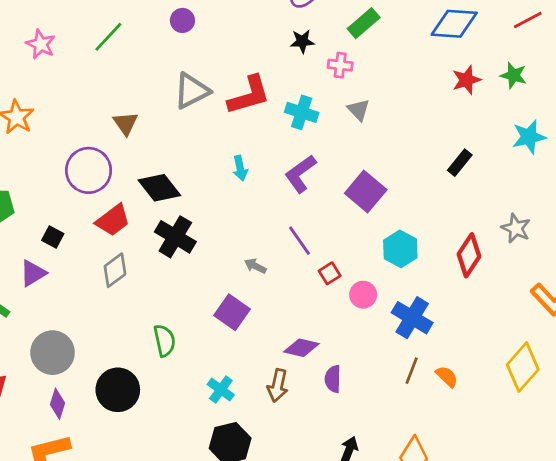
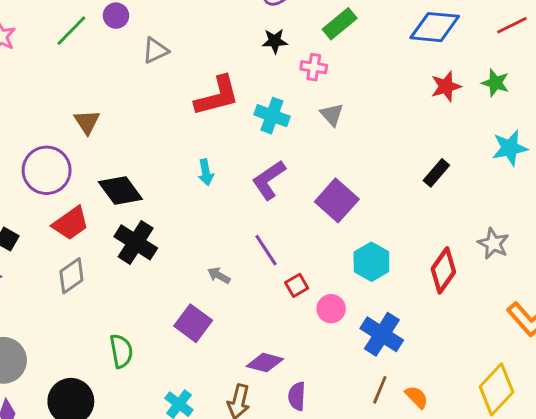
purple circle: (182, 20) -> (116, 16), moved
gray triangle: (192, 91) -> (155, 50), moved, size x0.7

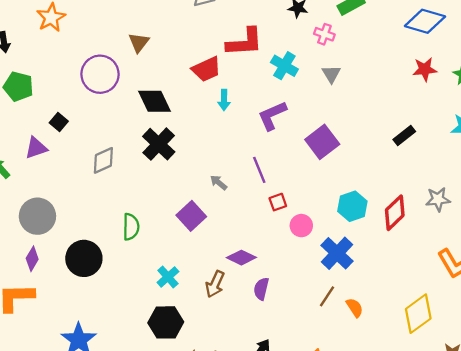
red trapezoid: (71, 223) -> (206, 69), moved
gray star: (493, 244) -> (438, 199), turned 30
cyan hexagon: (371, 262) -> (352, 206), moved

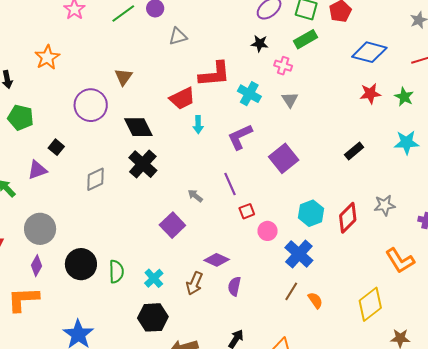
green semicircle: (131, 227) -> (116, 272), moved

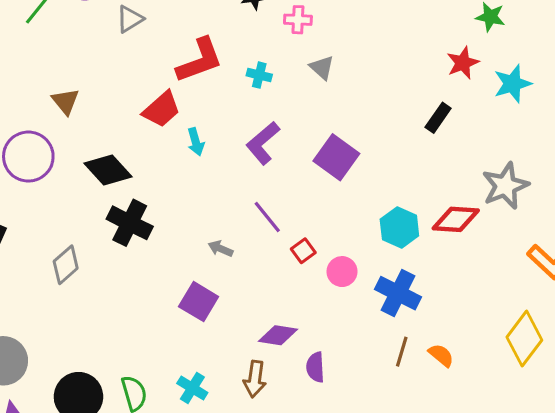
cyan cross: (249, 94) -> (259, 75), size x0.7
red star: (370, 94) -> (463, 63), moved
gray star: (385, 205) -> (505, 186), size x1.4
red diamond: (348, 218) -> (456, 219), turned 64

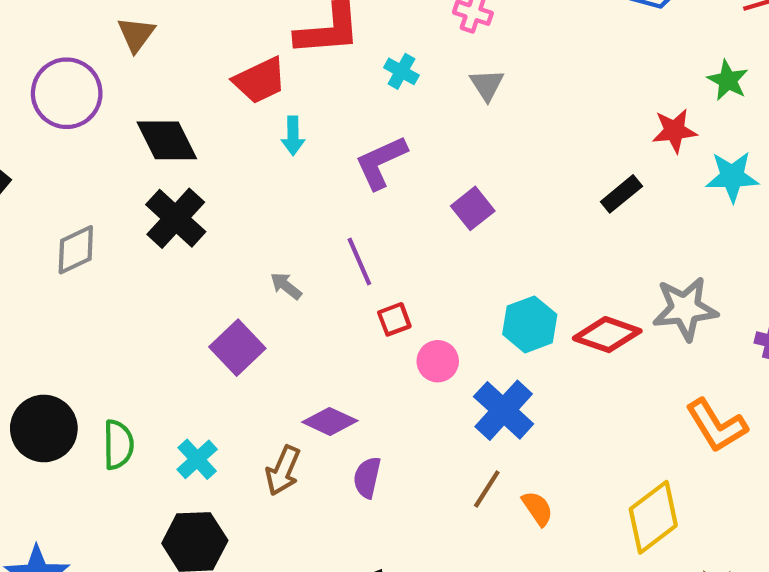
purple square: (336, 157) -> (473, 208), size x0.7

